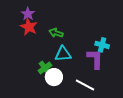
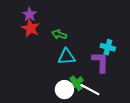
green cross: (45, 68) -> (76, 83), moved
white circle: (54, 77) -> (64, 90), moved

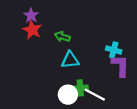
purple L-shape: (100, 62) -> (120, 66), moved
green cross: (76, 83) -> (80, 88), turned 32

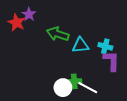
red star: (32, 30) -> (17, 23), moved
green arrow: (62, 37) -> (58, 34), size x1.5
cyan triangle: (70, 60) -> (80, 45), moved

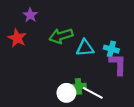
red star: (17, 23) -> (17, 38), moved
green arrow: (58, 34) -> (61, 36), turned -35

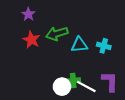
red star: (17, 38) -> (31, 40), moved
purple L-shape: (118, 64) -> (110, 82), moved

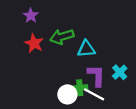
cyan cross: (104, 46) -> (120, 72), moved, turned 32
purple L-shape: (110, 82) -> (96, 76), moved

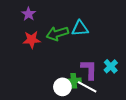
red star: (34, 43) -> (32, 40), turned -30
cyan triangle: (86, 49) -> (80, 28), moved

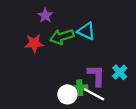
purple star: (29, 14) -> (45, 16), moved
cyan triangle: (80, 28) -> (86, 31), turned 30

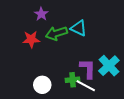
cyan cross: (120, 72) -> (109, 66), size x1.5
white circle: (67, 94) -> (42, 85), moved

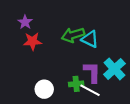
purple star: (41, 14) -> (25, 22), moved
cyan triangle: (79, 28) -> (90, 39), moved
green arrow: (56, 33) -> (73, 35), moved

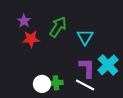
green arrow: (73, 35) -> (58, 27), moved, turned 140
cyan triangle: (90, 39) -> (85, 37), turned 36
green cross: (76, 84) -> (56, 83), moved

